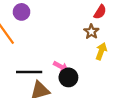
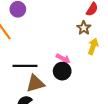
pink arrow: (61, 67) -> (63, 59), moved

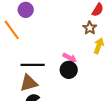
brown triangle: (35, 83) -> (29, 83), moved

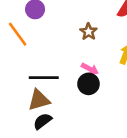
brown star: (90, 28) -> (88, 32), moved

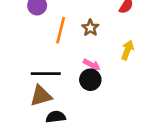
orange line: (18, 34) -> (61, 30), moved, turned 50
black semicircle: (43, 121) -> (56, 117), moved, turned 30

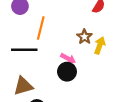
brown star: (90, 28) -> (84, 37), moved
black line: (46, 74) -> (24, 50), moved

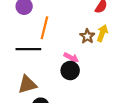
yellow arrow: (100, 45) -> (102, 33), moved

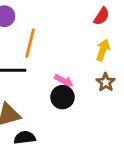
brown star: (87, 36) -> (106, 82), moved

